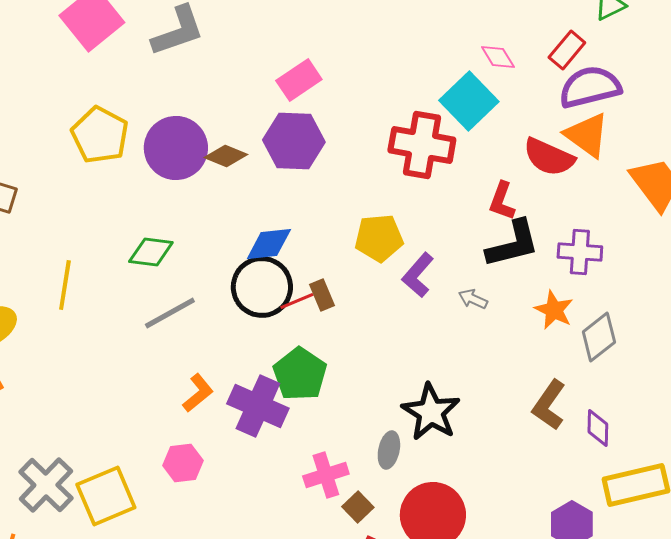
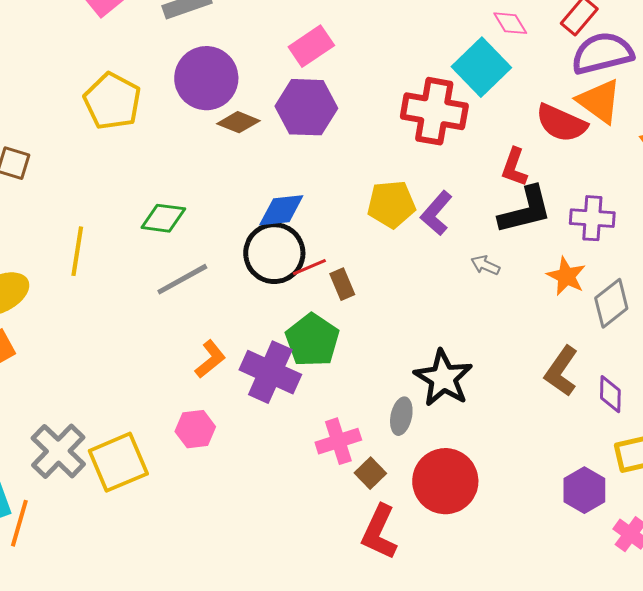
purple circle: (176, 148) -> (206, 78), moved
purple L-shape: (418, 275) -> (436, 213), moved
brown rectangle: (322, 295) -> (342, 284), moved

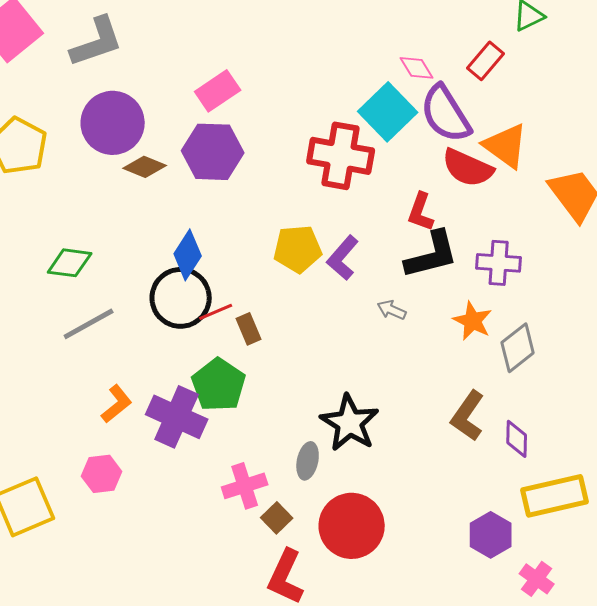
purple semicircle: (602, 53) -> (446, 114), moved, turned -108
blue diamond: (281, 210) -> (188, 255), turned -51

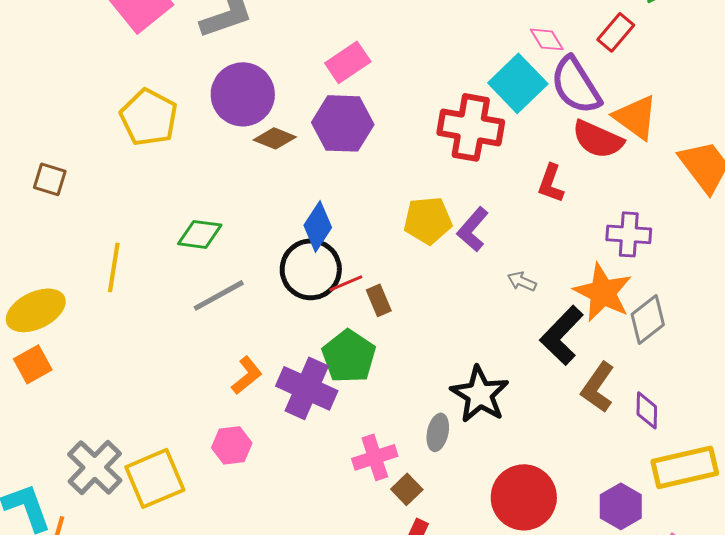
black L-shape: (432, 255) -> (562, 335), moved, turned 148
orange star: (473, 321) -> (603, 292), size x1.5
red circle: (352, 526) -> (524, 497), moved

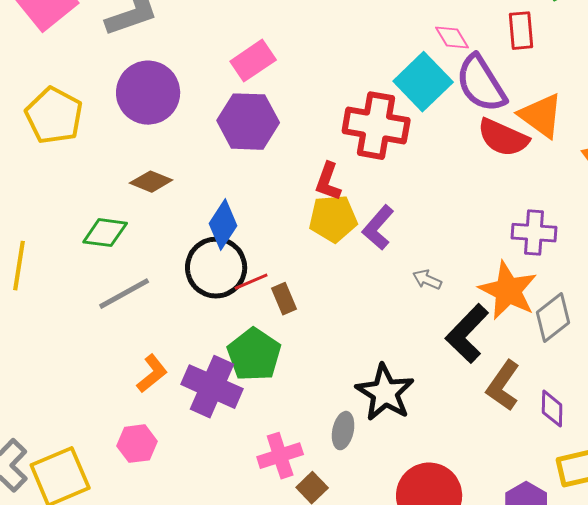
red rectangle: (616, 32) -> (521, 31), turned -45
brown diamond: (275, 138) -> (151, 182), moved
red L-shape: (551, 183) -> (328, 182), moved

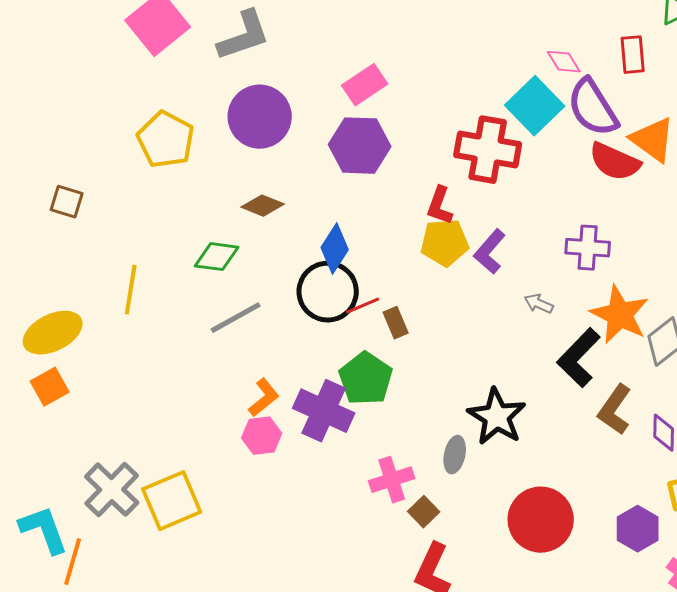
purple cross: (534, 233) -> (588, 248), moved
pink hexagon: (137, 444) -> (262, 436), moved

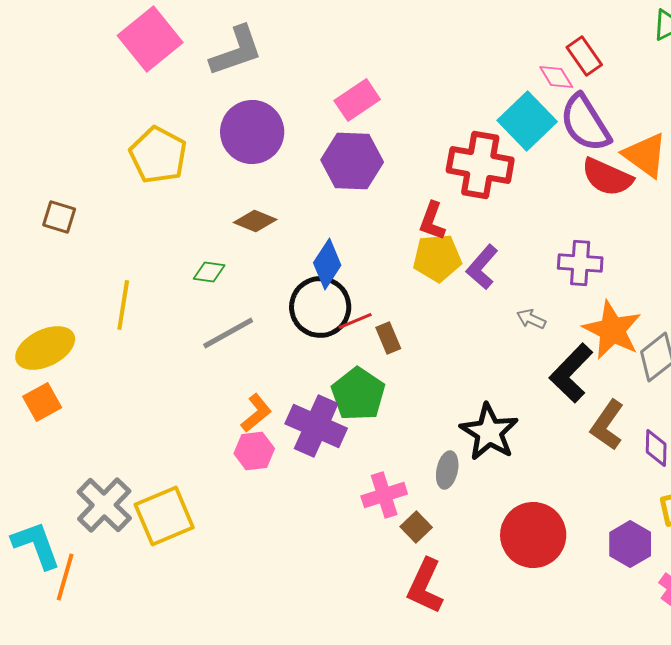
red rectangle: (633, 55) -> (584, 56), moved, turned -30
green diamond: (217, 257) -> (209, 272), size x0.7

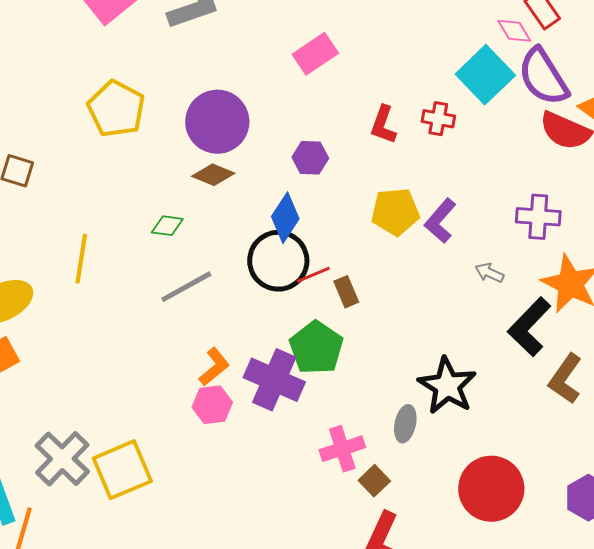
purple circle: (252, 132) -> (217, 122), moved
purple hexagon: (352, 161) -> (310, 158), moved, size x0.6
red cross: (480, 165) -> (438, 119), size x0.5
red L-shape: (432, 221) -> (383, 125), moved

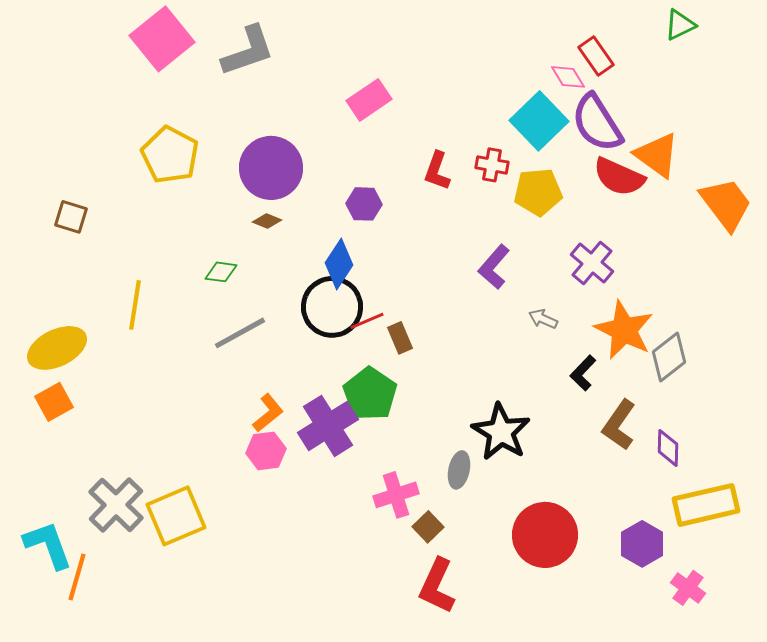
brown diamond: (213, 175) -> (267, 221), size x0.7
yellow pentagon: (395, 212) -> (538, 192), moved
purple cross: (538, 217) -> (592, 263), turned 36
black L-shape: (529, 327) -> (583, 373), size x0.6
purple cross: (274, 380) -> (328, 426), turned 34

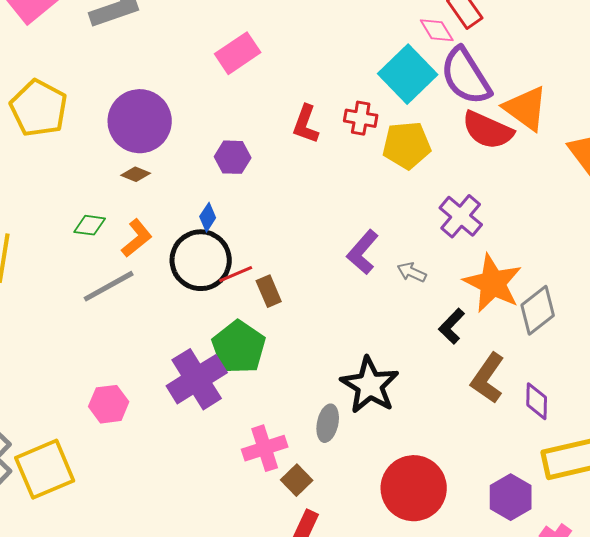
blue diamond: (339, 264) -> (208, 217), size x0.6
purple L-shape: (494, 267) -> (363, 252), moved
orange L-shape: (268, 413) -> (137, 238), moved
pink hexagon: (266, 451) -> (109, 404), moved

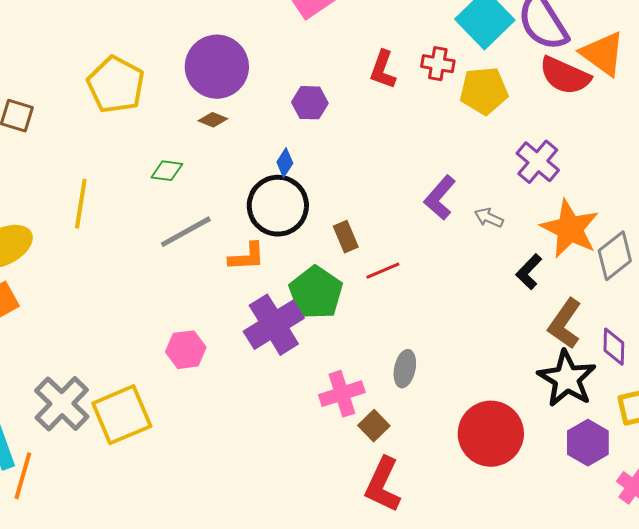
yellow pentagon: (39, 108) -> (116, 85), moved
orange L-shape: (137, 238) -> (247, 257), moved, turned 36
red line: (236, 274) -> (383, 271), moved
black star: (370, 385) -> (567, 379), moved

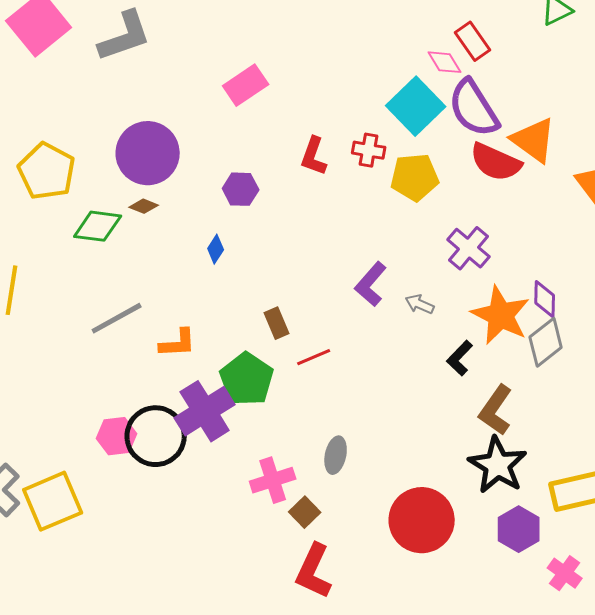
green diamond: (167, 171) -> (98, 226), moved, size x1.5
black circle: (278, 206) -> (156, 436), moved
purple diamond: (614, 347) -> (545, 299), moved

